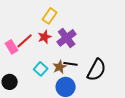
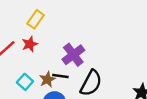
purple cross: (67, 38) -> (73, 55), moved

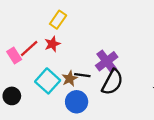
purple cross: (73, 55) -> (107, 61), moved
cyan square: (25, 82) -> (48, 81), size x1.5

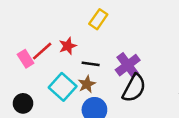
yellow rectangle: (58, 20) -> (98, 19), moved
black line: (82, 75) -> (91, 64), moved

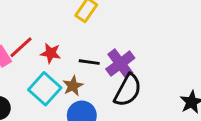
red star: (68, 46) -> (51, 53), moved, turned 30
black line: (91, 64) -> (89, 62), moved

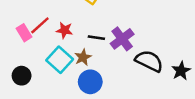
black semicircle: (128, 90) -> (149, 61), moved, turned -92

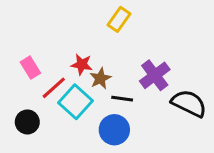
red line: (40, 25) -> (54, 88), moved
black line: (96, 38) -> (122, 99), moved
brown star: (83, 57) -> (100, 78), moved

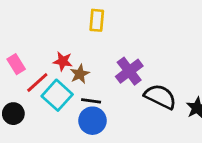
yellow rectangle: (119, 19) -> (97, 20), turned -30
black line: (122, 99) -> (91, 101), moved

